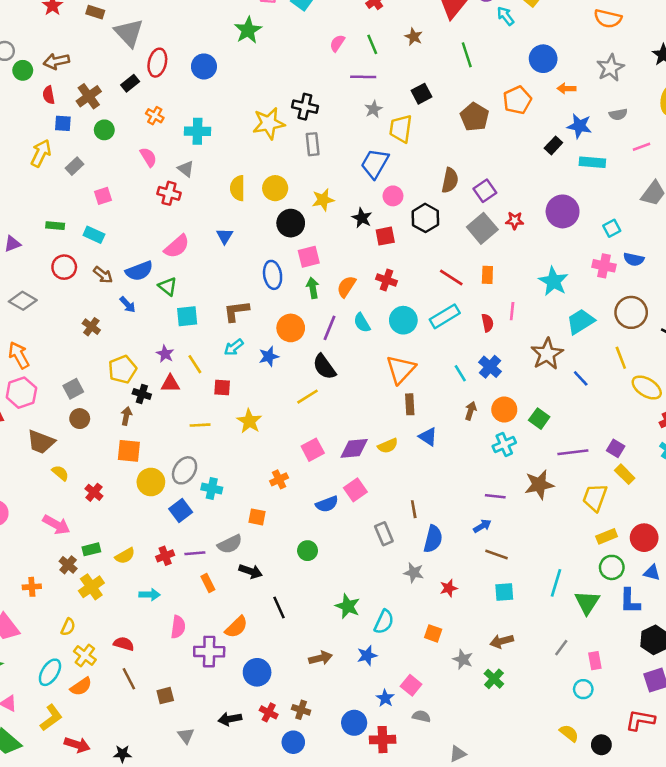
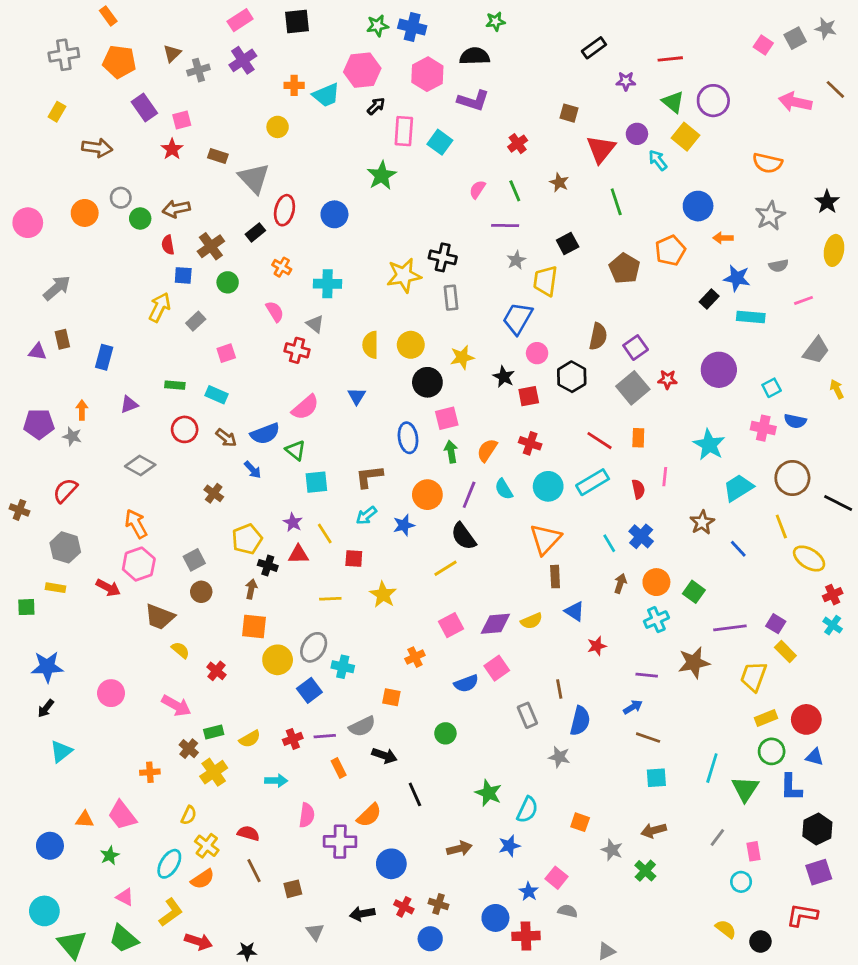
brown star: (547, 354) -> (702, 522), size x0.7
red star: (449, 588) -> (597, 646), moved

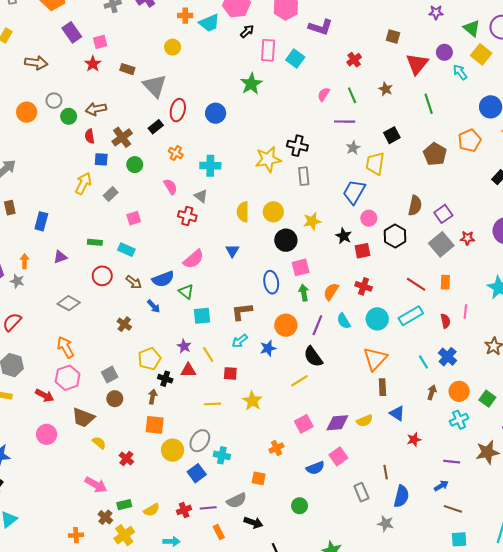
pink circle: (111, 693) -> (47, 434), moved

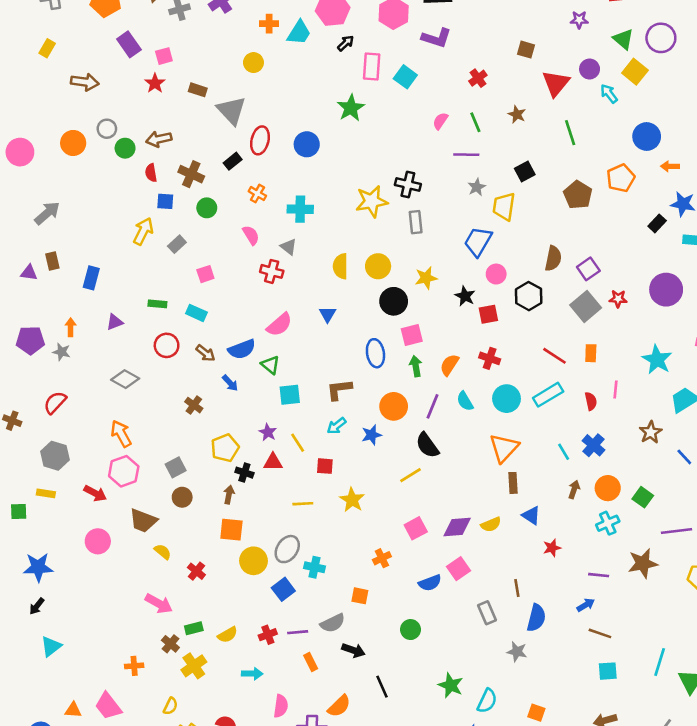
cyan trapezoid: (209, 23) -> (299, 33), turned -35
brown cross: (122, 137) -> (191, 174), turned -30

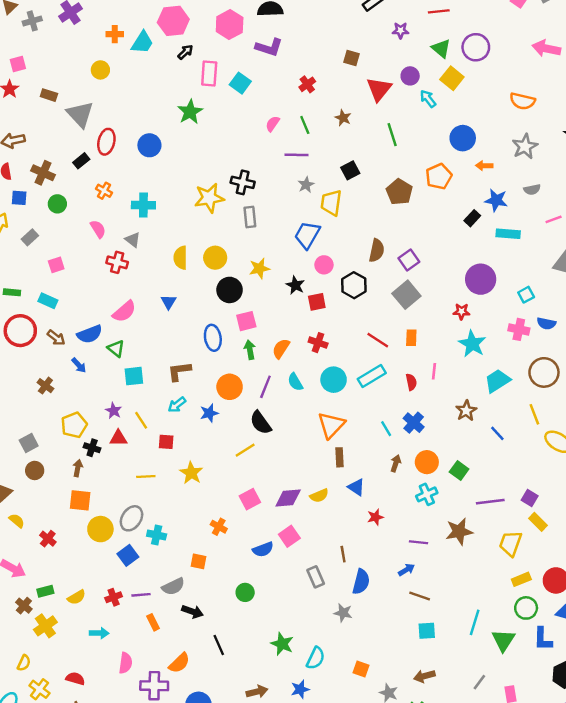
red star: (618, 299) -> (461, 311), moved
red circle: (167, 345) -> (20, 331), size x1.4
orange cross: (382, 558) -> (219, 527), turned -35

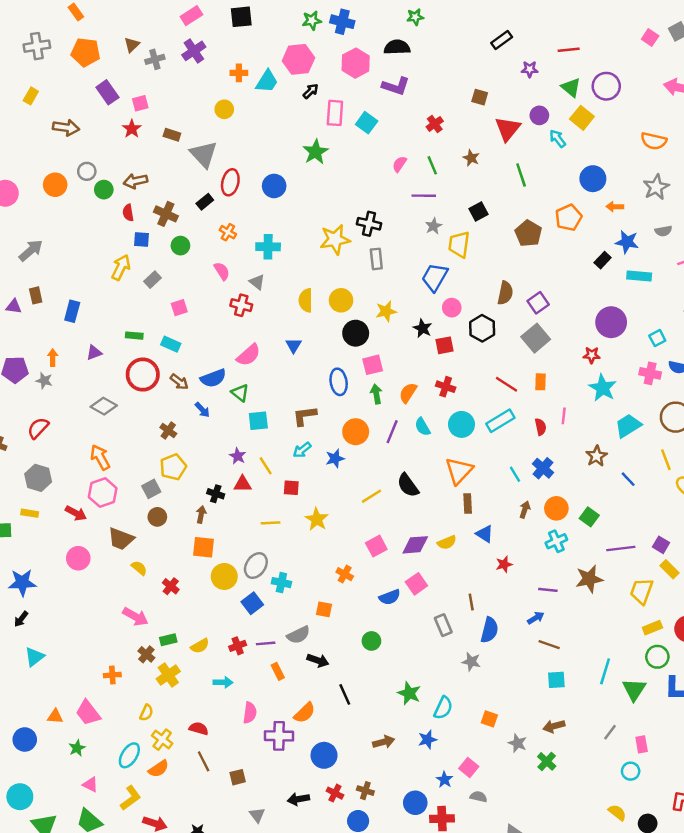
black semicircle: (261, 423) -> (408, 485), moved
yellow pentagon: (74, 425) -> (173, 467), moved

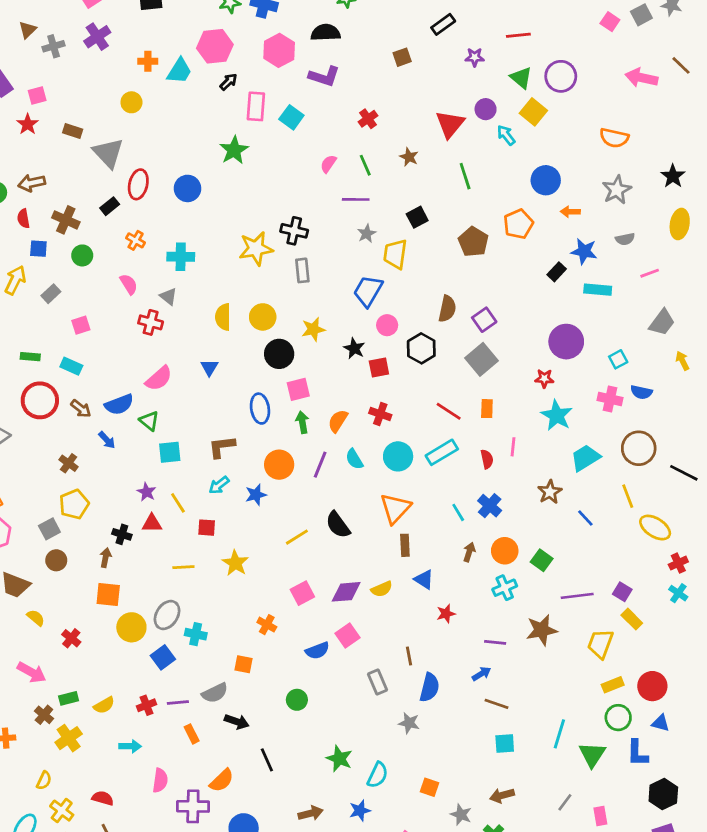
brown square: (480, 97) -> (402, 57), moved, turned -35

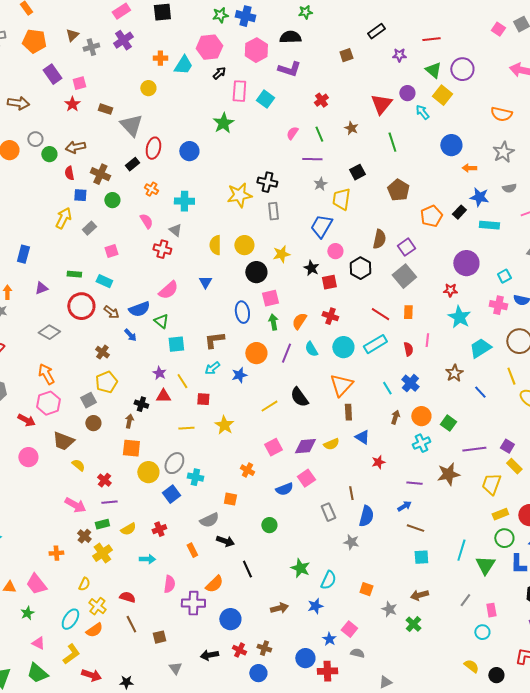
orange pentagon: (518, 224) -> (431, 216), moved
purple line: (178, 703) -> (109, 502), moved

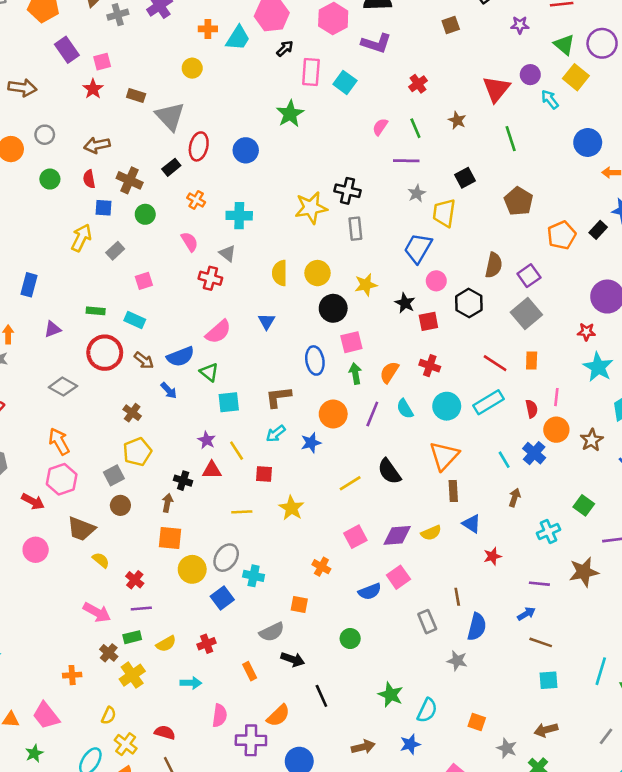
green circle: (49, 154) -> (50, 179), moved
orange circle: (421, 416) -> (556, 430), moved

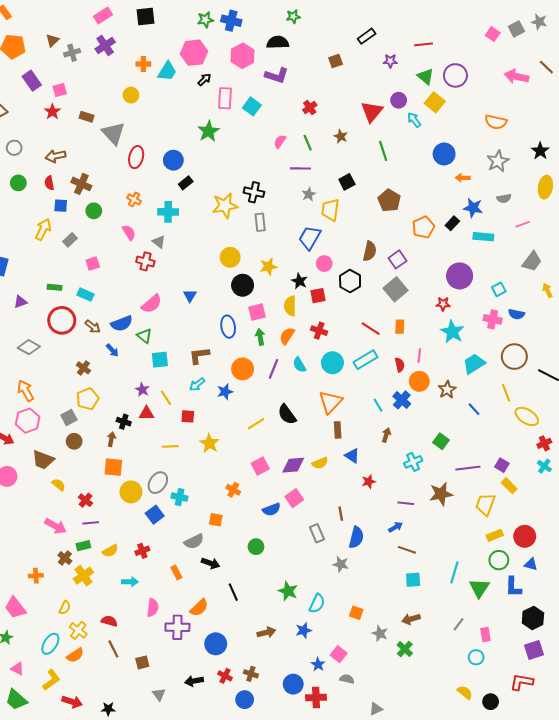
black rectangle: (171, 167) -> (186, 183), moved
yellow semicircle: (280, 273) -> (290, 306), moved

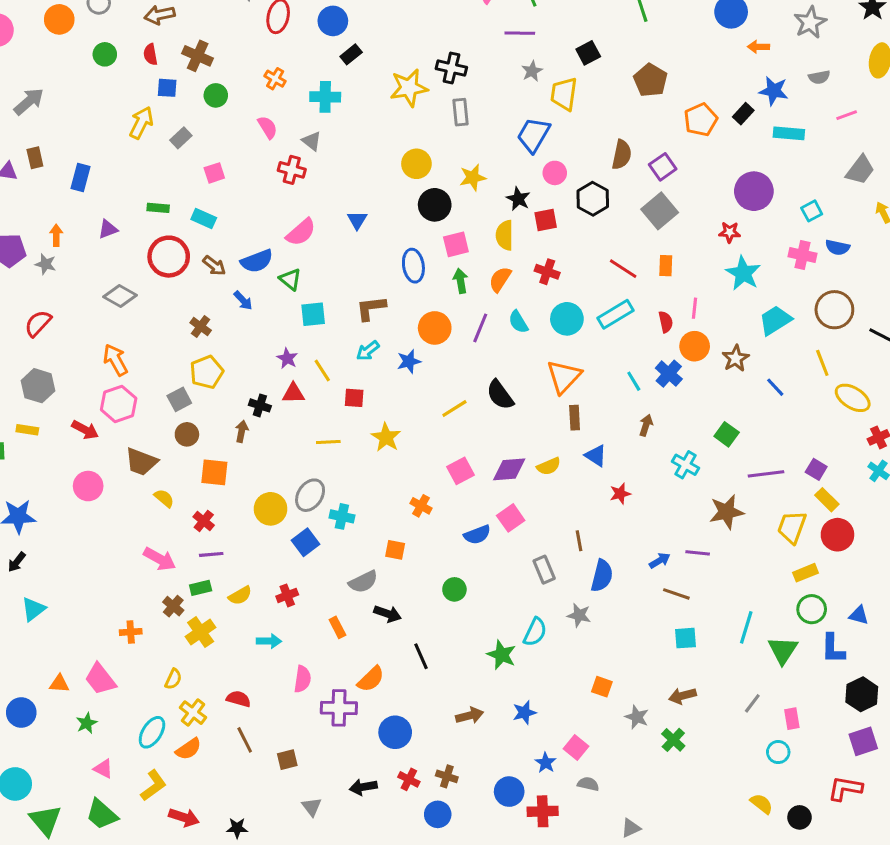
cyan cross: (413, 462) -> (685, 465), turned -36
orange square: (113, 467) -> (214, 472), moved
purple line: (406, 503) -> (698, 553), moved
red circle: (525, 536) -> (837, 535), moved
cyan semicircle: (317, 604) -> (535, 632), moved

